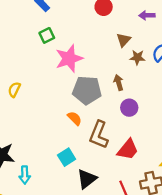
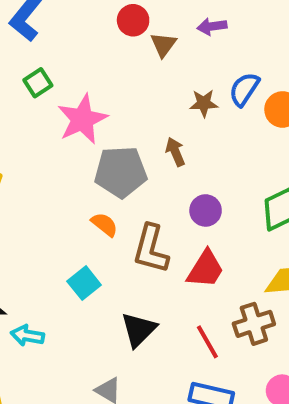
brown triangle: (124, 40) -> (163, 45), moved
purple circle: (129, 108) -> (206, 210), moved
cyan square: (67, 157) -> (84, 283), moved
cyan arrow: (25, 175) -> (27, 336), turned 108

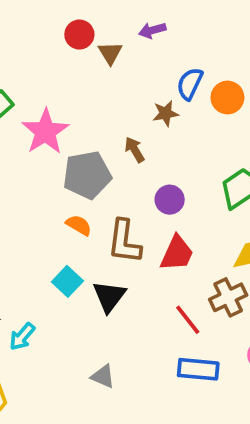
brown star: (204, 103) -> (165, 113), moved
black triangle: (139, 330) -> (109, 296), moved
cyan arrow: (27, 336) -> (22, 336), turned -52

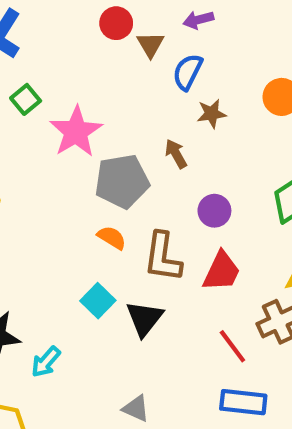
blue semicircle: (190, 84) -> (188, 72), moved

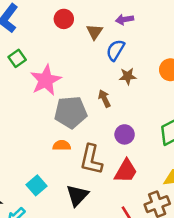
red circle: (116, 23) -> (64, 19), moved
orange semicircle: (112, 238) -> (62, 145), turned -36
cyan square: (98, 301) -> (36, 185), moved

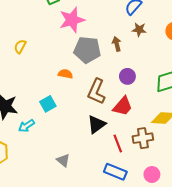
orange semicircle: (62, 145) -> (65, 74), moved
black triangle: (77, 195) -> (96, 124), moved

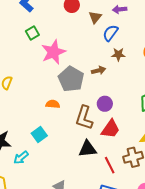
brown arrow: (117, 44) -> (99, 70), turned 96
gray pentagon: (87, 50) -> (71, 79), turned 30
purple circle: (127, 76) -> (105, 104), moved
black triangle: (96, 124) -> (88, 149), turned 36

